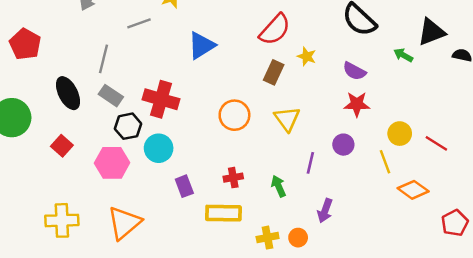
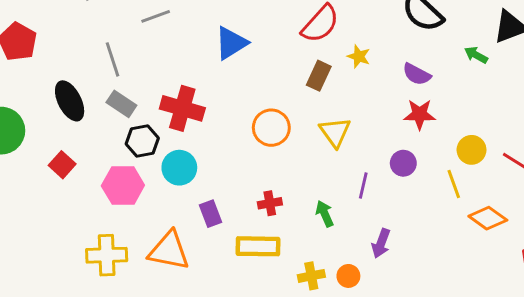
gray line: (103, 59) -> (113, 59), turned -32
yellow cross: (62, 220) -> (107, 255), moved
orange triangle: (124, 223) -> (169, 251), moved, turned 51

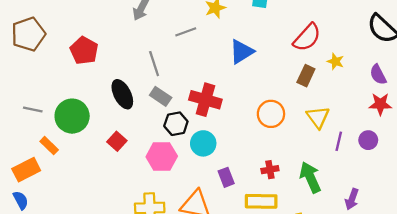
purple semicircle: (417, 74) -> (378, 75), turned 35
purple line: (363, 185) -> (339, 141), moved
green arrow: (325, 214) -> (310, 177), size x1.6

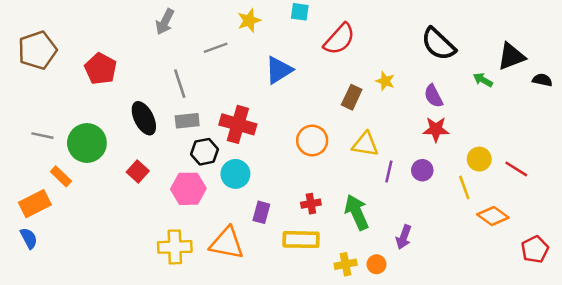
red semicircle: (307, 37) -> (339, 39), moved
gray rectangle: (161, 96) -> (187, 121), turned -40
yellow triangle: (318, 117) -> (365, 144), turned -45
purple rectangle: (226, 177) -> (261, 212), turned 36

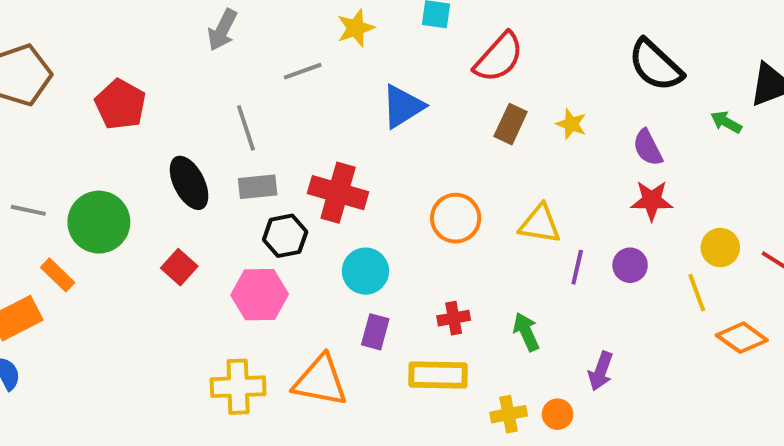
brown rectangle: (352, 97) -> (511, 124), moved
cyan circle: (235, 174) -> (365, 271), moved
green arrow: (357, 212) -> (526, 332), size x0.7

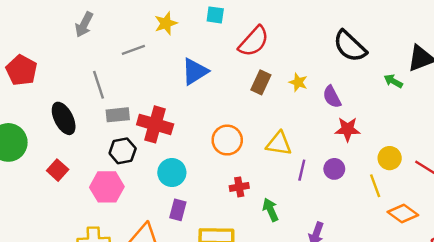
purple semicircle: (648, 148) -> (332, 97), moved
gray rectangle: (258, 187) -> (118, 115), moved
red cross: (454, 318) -> (239, 187), moved

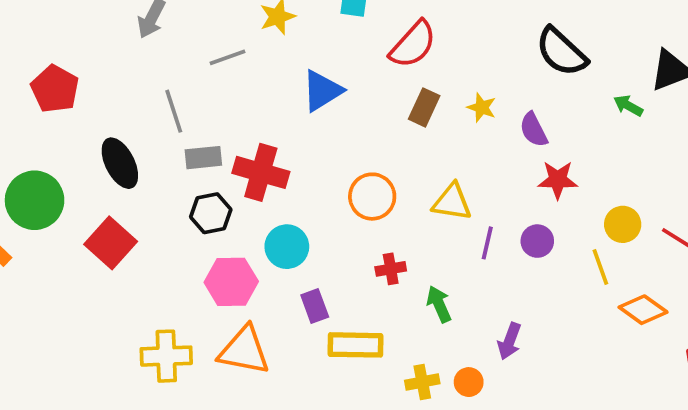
red square: (58, 170) -> (111, 243), size x1.5
pink hexagon: (107, 187) -> (231, 282), moved
purple rectangle: (178, 210) -> (315, 306), moved, turned -35

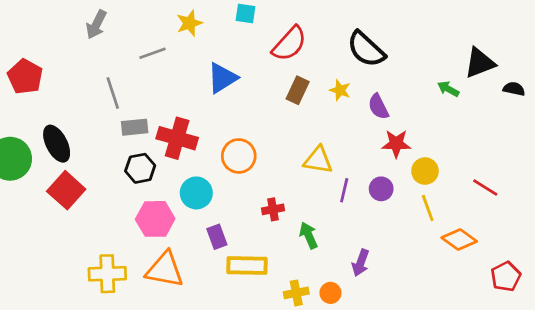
black semicircle: (561, 52) -> (366, 49), moved
black ellipse: (120, 163) -> (57, 144), moved
orange circle: (372, 197) -> (239, 156), moved
yellow circle: (623, 224) -> (425, 171), moved

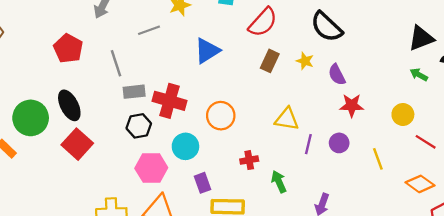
red pentagon: (25, 77) -> (68, 48), moved
green arrow: (448, 89) -> (419, 75), moved
yellow circle: (425, 171) -> (403, 114), moved
orange diamond: (459, 239) -> (420, 184), moved

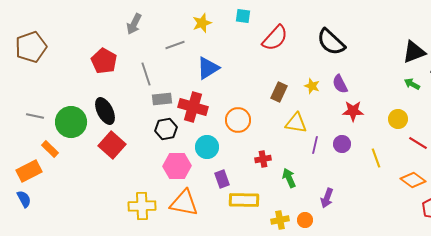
blue triangle: (207, 51) -> (208, 68), moved
brown rectangle: (270, 61) -> (279, 92), moved
yellow star: (305, 61) -> (312, 86), moved

